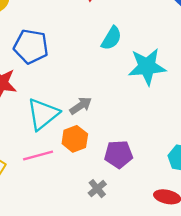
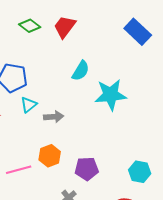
gray arrow: (81, 106) -> (54, 117), moved, turned 30
cyan triangle: (43, 114) -> (29, 105), moved, size x0.6

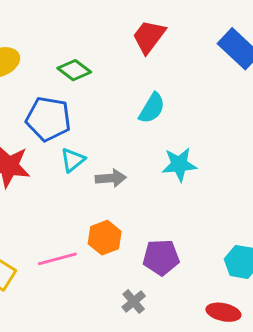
green diamond: (30, 26) -> (74, 70), moved
red trapezoid: (65, 27) -> (149, 37), moved
cyan star: (111, 95) -> (179, 164), moved, size x0.7

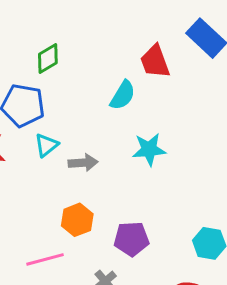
red trapezoid: (149, 37) -> (155, 62), moved, turned -57
green diamond: (74, 70) -> (48, 59), turned -68
pink line: (57, 259) -> (45, 259), moved

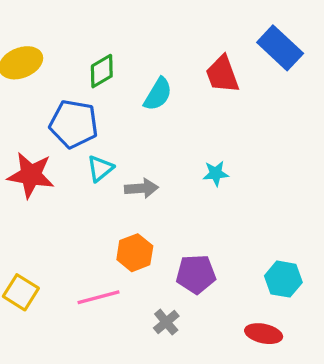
cyan semicircle: (123, 95) -> (158, 94), moved
cyan star: (149, 149) -> (216, 173), size x0.7

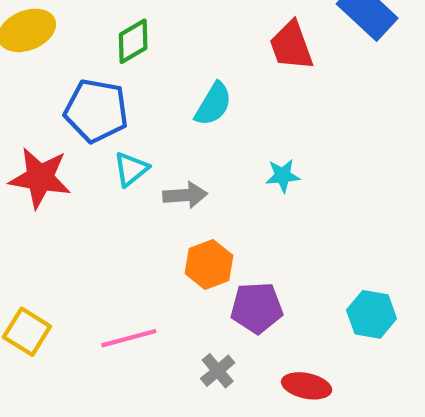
cyan semicircle: (158, 94) -> (213, 104), moved
orange hexagon: (135, 253) -> (209, 265), moved
red ellipse: (264, 334) -> (307, 386), moved

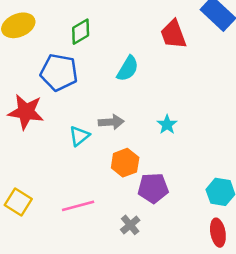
cyan triangle: (131, 169) -> (79, 136), moved
cyan star: (283, 176) -> (167, 125), moved, turned -30
red ellipse: (307, 386) -> (218, 233), moved, turned 68

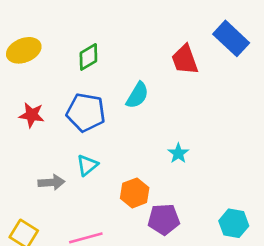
blue pentagon: (59, 72) -> (86, 112), moved
red star: (26, 112) -> (32, 115), moved, size x0.7
gray arrow: (111, 122) -> (51, 182), moved

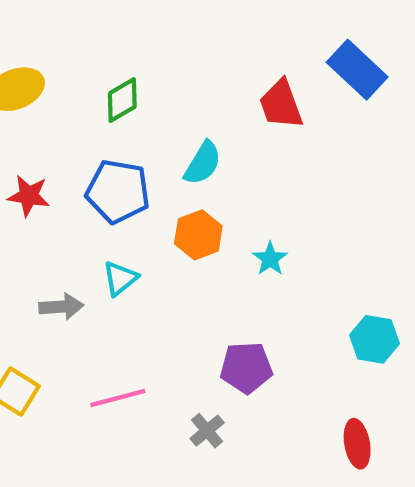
orange hexagon: (135, 193) -> (198, 235), moved
cyan hexagon: (234, 223) -> (375, 339), moved

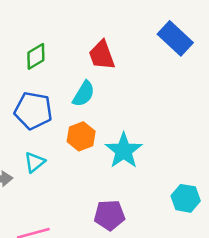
red trapezoid: (281, 104) -> (102, 55), moved
cyan star: (270, 259) -> (124, 151), size x1.8

